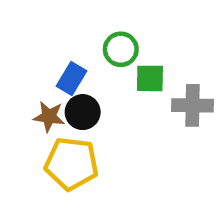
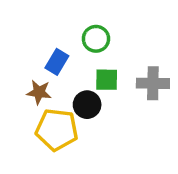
green square: (150, 78) -> (107, 80), moved
black circle: (83, 112) -> (87, 105), moved

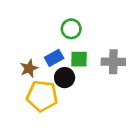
blue rectangle: (57, 62) -> (54, 58), moved, turned 30
brown star: (39, 92) -> (29, 68), turned -30

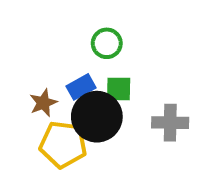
gray cross: (113, 62) -> (170, 123), moved
black circle: (65, 78) -> (97, 117), size x1.6

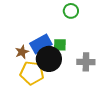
green circle: (107, 43) -> (71, 11), moved
blue rectangle: (81, 87) -> (41, 44), size x1.5

